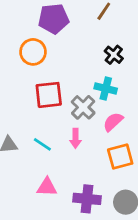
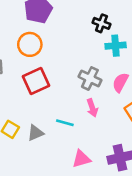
cyan cross: (106, 88) -> (116, 46), moved
red square: (49, 95) -> (36, 81), moved

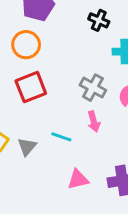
black cross: (101, 23) -> (99, 20), moved
gray triangle: (36, 133) -> (27, 147), turned -30

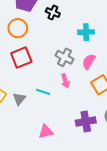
black cross: (99, 20) -> (53, 13), moved
pink triangle: (78, 179) -> (46, 132), moved

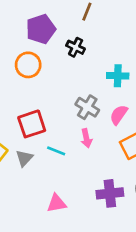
red square: (21, 57) -> (32, 124), moved

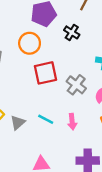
red square: (32, 124) -> (46, 73), moved
pink arrow: (86, 138) -> (72, 122), moved

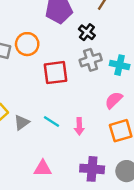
orange circle: (30, 43) -> (27, 44), moved
gray cross: (76, 85) -> (91, 60), moved, turned 30

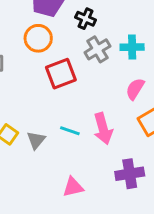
orange circle: (27, 44) -> (38, 38), moved
pink arrow: (79, 126) -> (103, 129), size x1.5

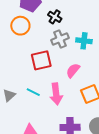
red square: (61, 74) -> (41, 60), moved
pink semicircle: (135, 89) -> (73, 70), moved

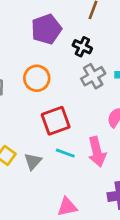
orange circle: (20, 26) -> (37, 78), moved
red square: (41, 60) -> (56, 121), moved

